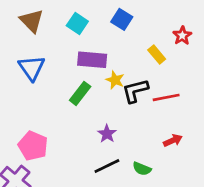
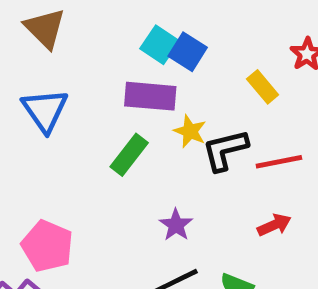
blue square: (122, 19) -> (188, 52), moved
cyan square: (77, 23) -> (160, 45), moved
red arrow: (173, 140) -> (274, 225), moved

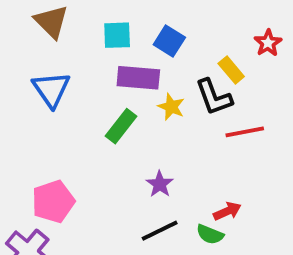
cyan square: (160, 45) -> (117, 35), moved, turned -36
black L-shape: (225, 150) -> (214, 97), moved, turned -96
red arrow: (274, 225) -> (227, 211), moved
pink pentagon: (47, 246) -> (53, 202), turned 30

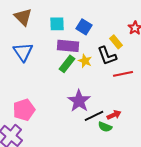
green rectangle: (121, 126) -> (67, 64), moved
purple star: (160, 184) -> (79, 101), size x1.6
black line: (160, 231) -> (94, 116), moved

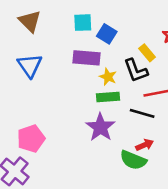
cyan square: (57, 24) -> (83, 23), moved
green rectangle: (67, 64) -> (108, 97), moved, turned 48
black line: (94, 116) -> (142, 113), moved, turned 42
green semicircle: (105, 127) -> (133, 160), size x1.5

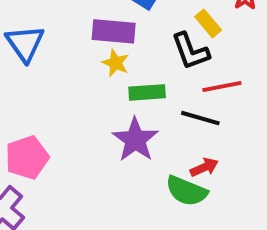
yellow star: (108, 77) -> (116, 63), moved

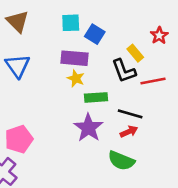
red line: (222, 87) -> (153, 81), moved
red arrow: (204, 167) -> (129, 132), moved

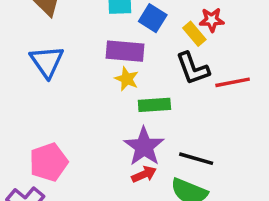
red star: (159, 35) -> (212, 20), moved, turned 30
yellow rectangle: (135, 53) -> (194, 34), moved
black line: (130, 114) -> (196, 159), moved
red arrow: (129, 132) -> (144, 174), moved

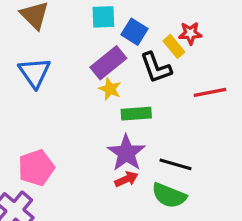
purple rectangle: (125, 51) -> (108, 63), turned -44
black L-shape: (193, 68) -> (156, 68), moved

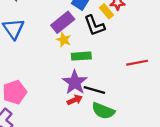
red line: (210, 92) -> (137, 63), moved
black line: (176, 164) -> (94, 90), moved

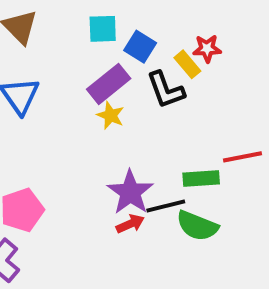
green rectangle: (81, 56) -> (201, 178), moved
black line: (94, 90) -> (166, 206), turned -30
green semicircle: (103, 111) -> (197, 226), moved

